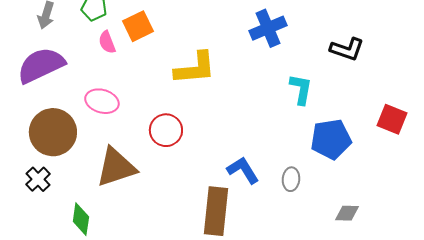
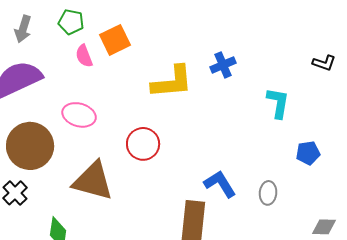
blue cross: (268, 28) -> (223, 65), moved, size x0.7
black L-shape: (347, 49) -> (324, 63), size x0.7
blue pentagon: (331, 139) -> (308, 153), size x0.6
brown triangle: (116, 167) -> (93, 181), turned 33

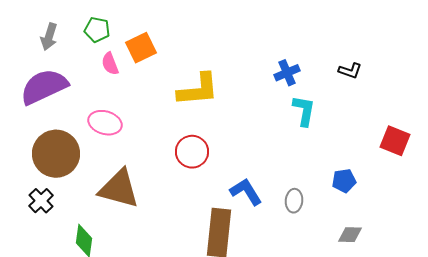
blue cross: (223, 65) -> (287, 73), moved
red circle: (143, 144) -> (192, 152), moved
blue pentagon: (308, 153) -> (344, 181), moved

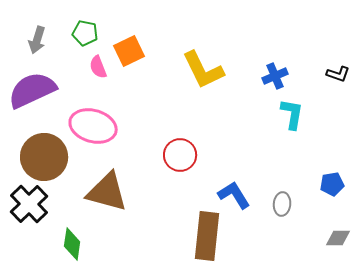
yellow L-shape: (198, 90) -> (203, 70), moved, turned 69
pink ellipse: (105, 123) -> (93, 126), size x1.4
black cross: (41, 201) -> (29, 204), size x1.5

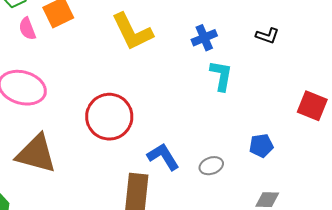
red circle: (180, 155) -> (109, 117), size x1.4
gray ellipse: (282, 204) -> (211, 166), turned 65

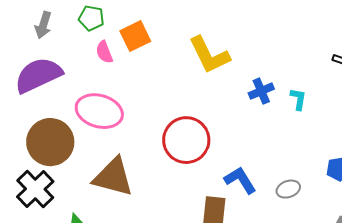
blue cross: (204, 38) -> (261, 91), moved
cyan L-shape: (221, 76) -> (298, 99), size x0.7

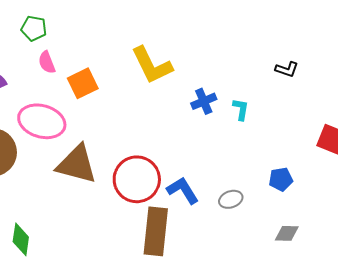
orange square: (135, 36) -> (83, 83), moved
red circle: (186, 140) -> (137, 179), moved
brown triangle: (113, 177) -> (77, 164), moved

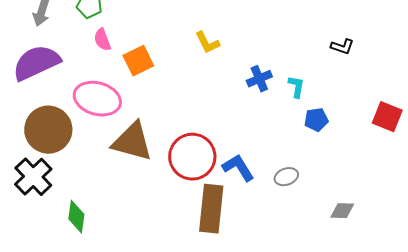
yellow L-shape: (152, 65) -> (207, 43), size x0.6
blue pentagon: (281, 179) -> (316, 120), moved

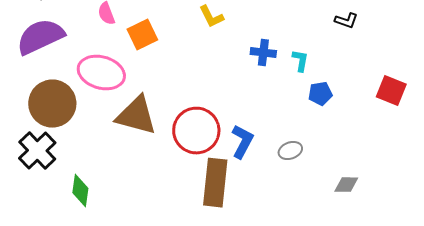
blue cross: (259, 79) -> (263, 53), turned 30
blue L-shape: (238, 168) -> (242, 142), turned 60

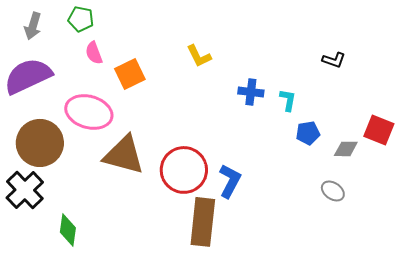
gray ellipse: (290, 151) -> (333, 191), moved, turned 55
gray diamond: (346, 185) -> (346, 149), moved

